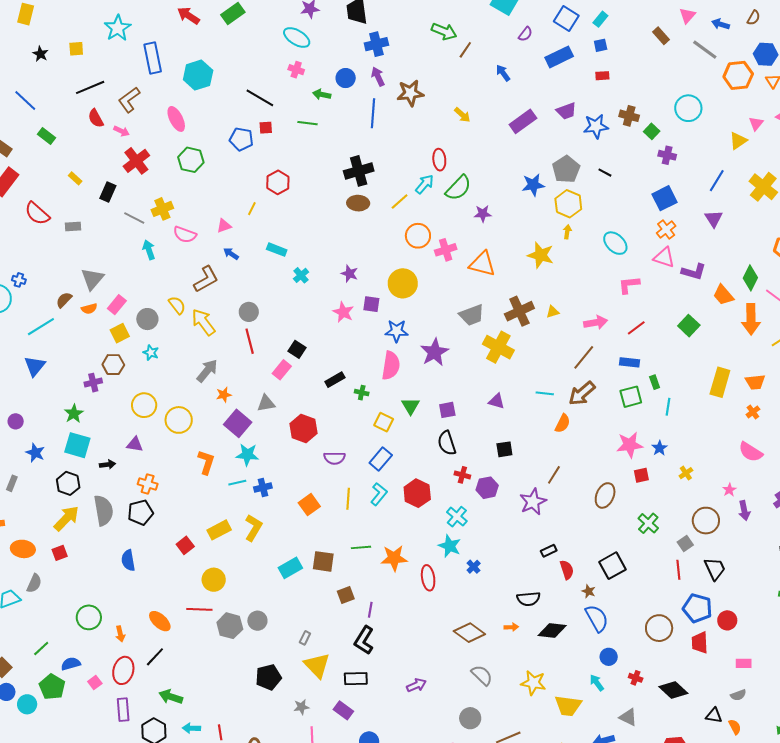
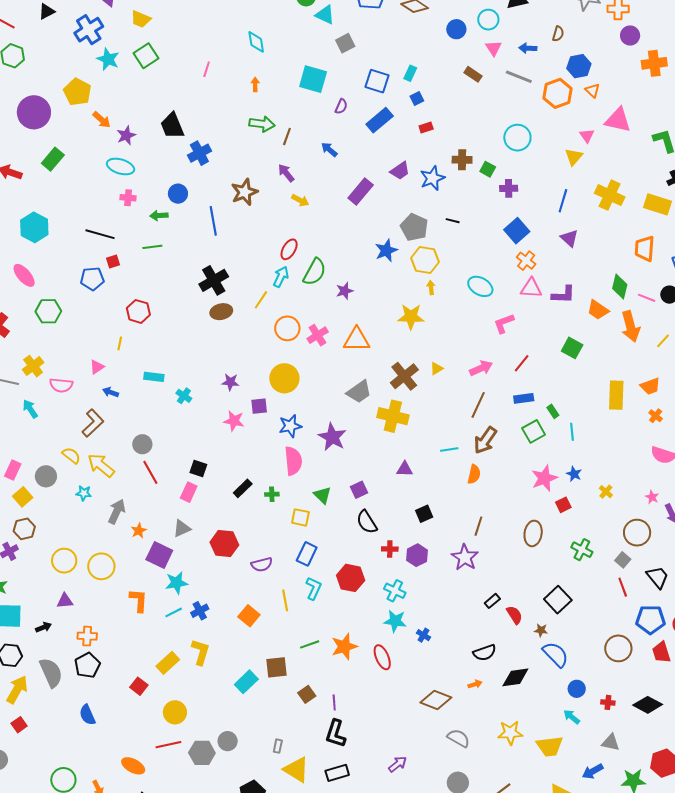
purple arrow: (378, 76) -> (286, 173), moved
red ellipse: (439, 160) -> (289, 249), turned 50
cyan star: (151, 353) -> (84, 493), moved

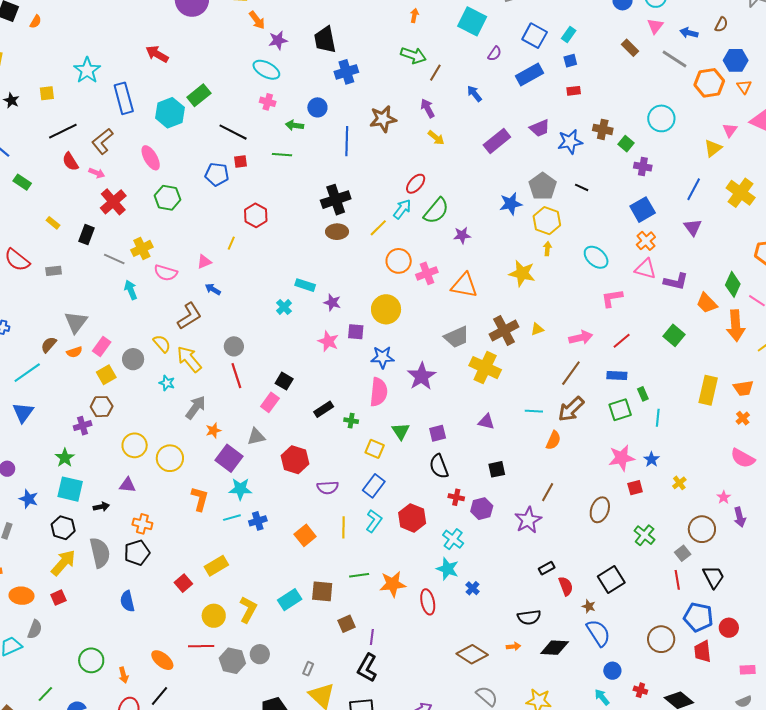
green rectangle: (53, 159) -> (199, 95), moved
cyan rectangle: (154, 377) -> (305, 285), moved
yellow L-shape: (201, 652) -> (248, 610), moved

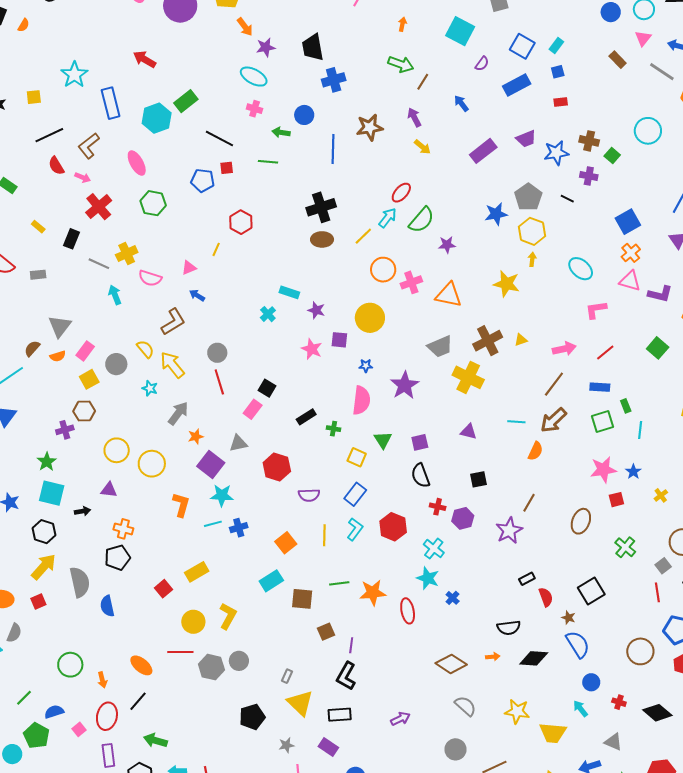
purple cross: (643, 167) -> (589, 176), moved
blue star: (382, 357) -> (366, 366), size x0.6
gray semicircle: (100, 553) -> (80, 582), moved
cyan rectangle: (290, 600) -> (271, 581), moved

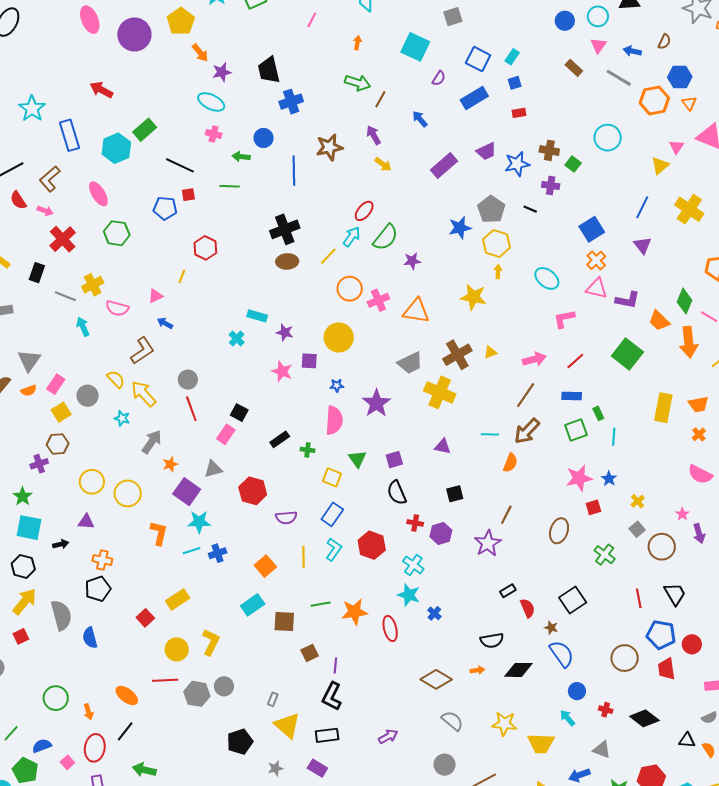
green square: (658, 348) -> (627, 354), size x1.4
gray square: (663, 566) -> (637, 529), moved

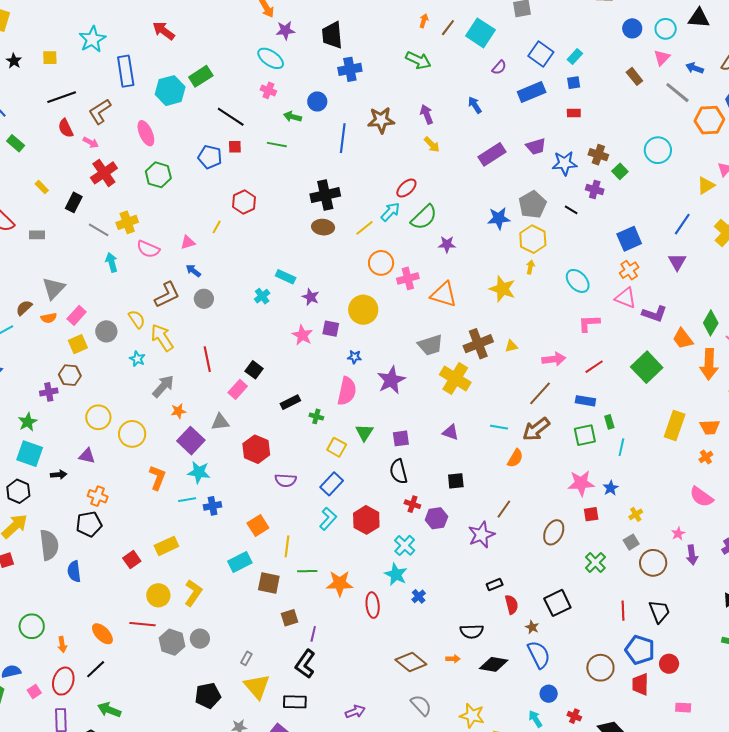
brown line: (380, 99) -> (448, 28), moved
gray circle: (188, 380) -> (204, 299), moved
yellow line: (303, 557) -> (287, 546), moved

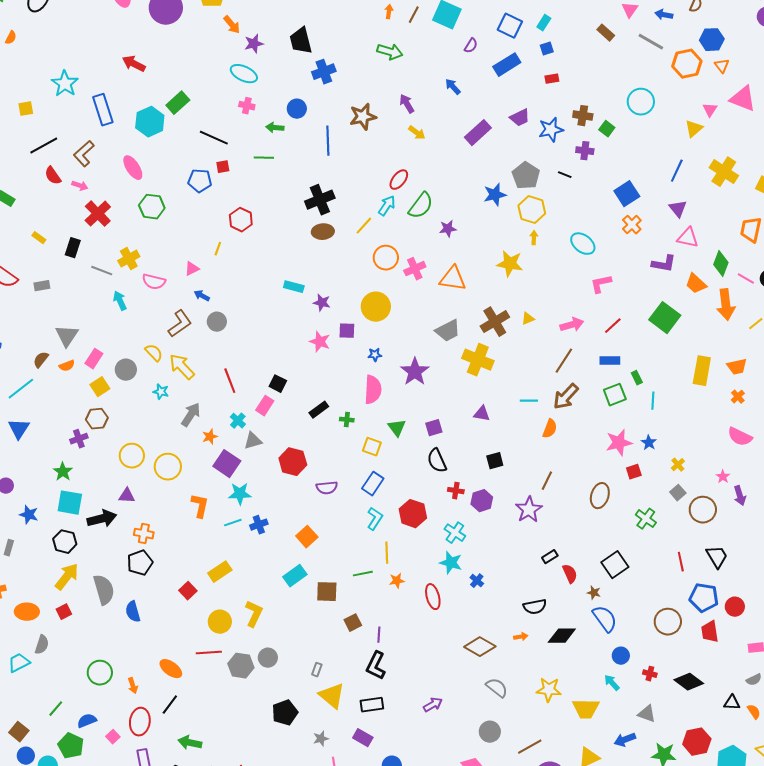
cyan cross: (262, 296) -> (238, 421), moved
pink triangle: (626, 298) -> (688, 238), moved
black arrow: (59, 475) -> (102, 519), size x1.8
yellow line: (287, 546) -> (387, 553), moved
orange star: (340, 583) -> (397, 581), size x0.6

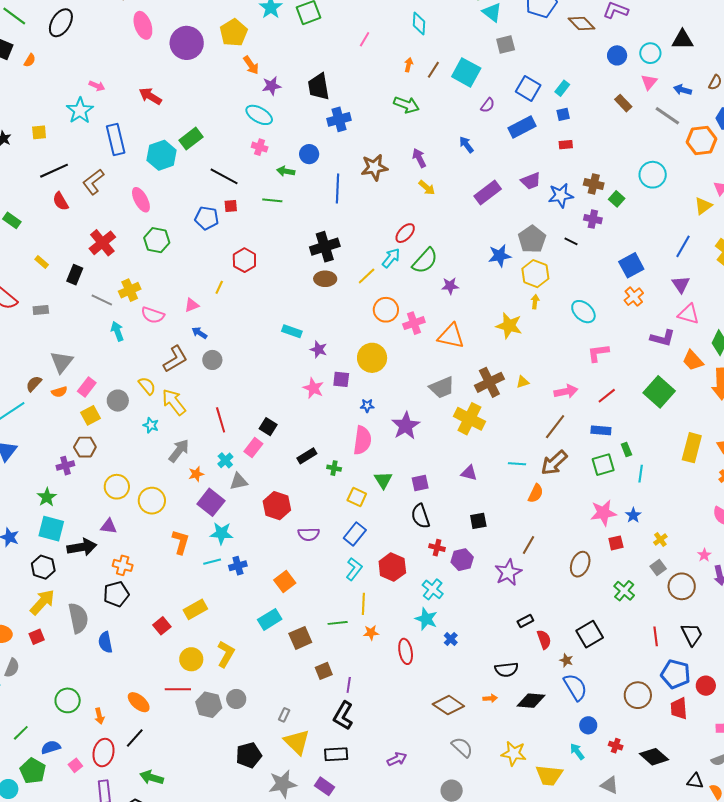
pink arrow: (80, 186) -> (97, 86), moved
brown square: (327, 592) -> (300, 638), turned -30
gray star: (321, 739) -> (283, 784), size x1.8

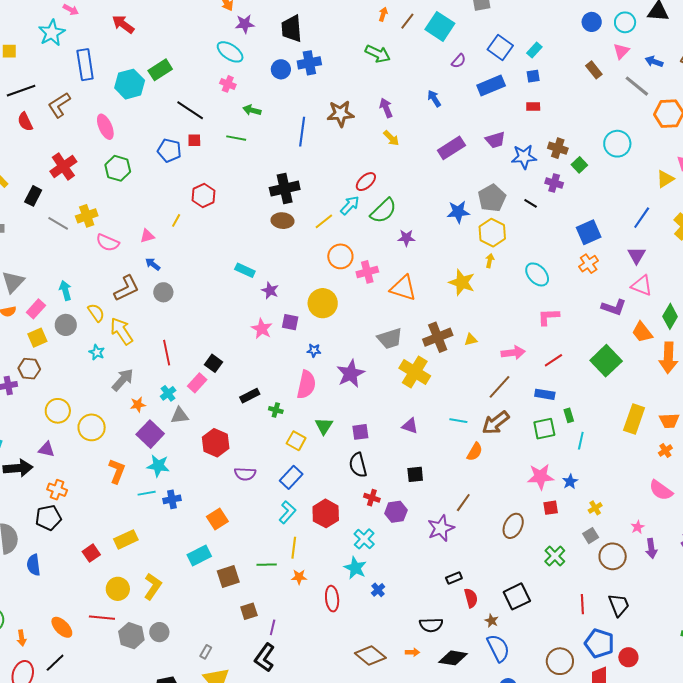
blue circle: (309, 154) -> (281, 69), moved
cyan arrow: (117, 331) -> (65, 290), moved

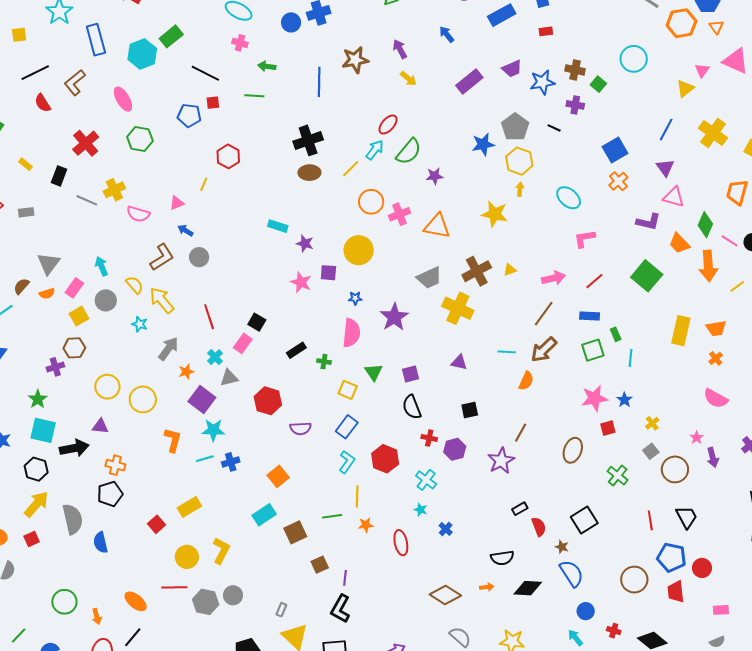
cyan star: (355, 568) -> (421, 510), size x0.6

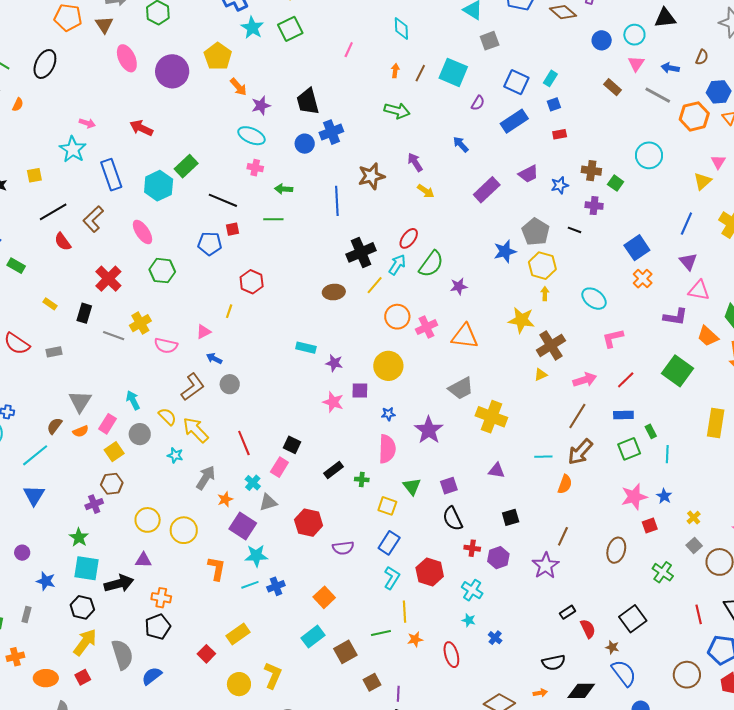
blue star: (542, 82) -> (560, 185), size x0.7
black cross: (308, 140) -> (361, 252), moved
brown cross: (477, 271) -> (551, 345), moved
blue semicircle: (100, 542) -> (152, 676), turned 70

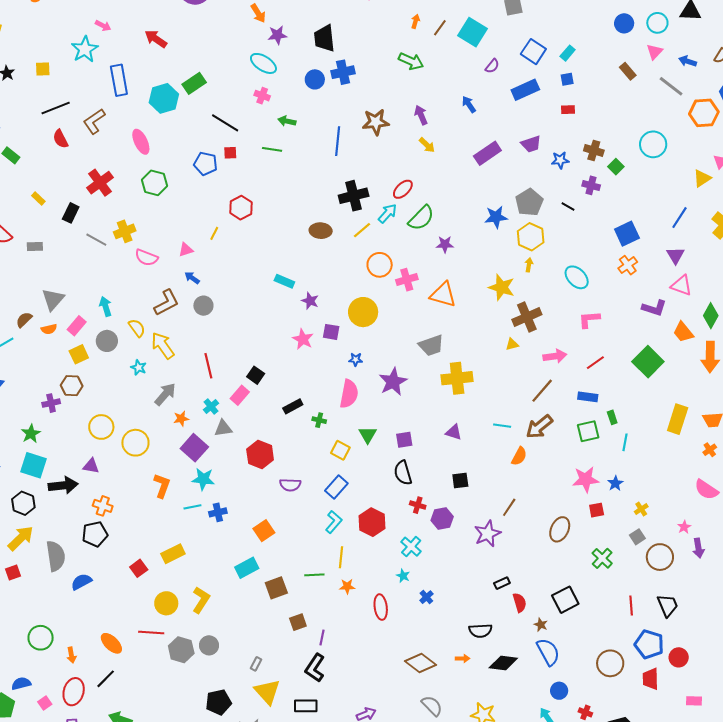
yellow cross: (491, 417) -> (457, 378), turned -36

